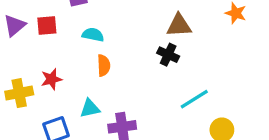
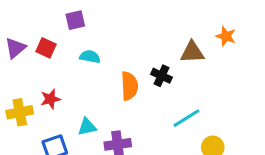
red square: (47, 25) -> (46, 48), turned 30
brown triangle: (179, 25) -> (192, 52), moved
orange semicircle: (104, 65) -> (129, 86), moved, size x1.4

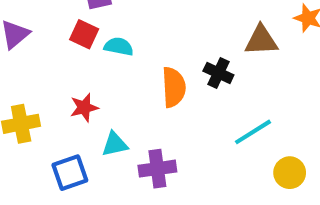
red square: (46, 48) -> (84, 34), moved
red star: (50, 99) -> (84, 108), moved

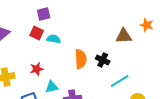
black cross: (218, 73) -> (103, 60), moved

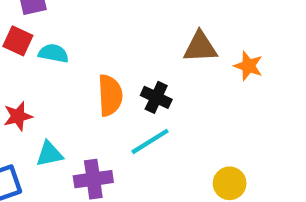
orange star: (147, 25) -> (248, 66), moved
cyan line: (120, 81) -> (150, 141), moved

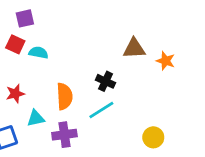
orange semicircle: (110, 95) -> (64, 96), moved

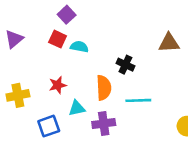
purple square: (25, 18) -> (67, 15), turned -30
black cross: (105, 81) -> (125, 65), moved
cyan line: (101, 110) -> (138, 100), turned 30

